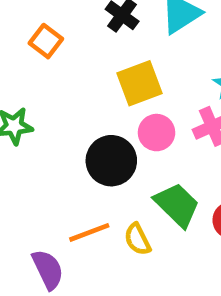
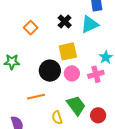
black circle: (111, 161) -> (50, 71), moved
orange line: (89, 232) -> (36, 97), moved

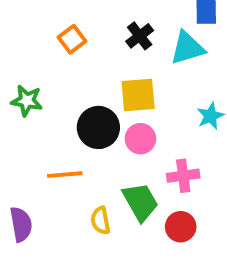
pink cross: (96, 74) -> (183, 176), moved

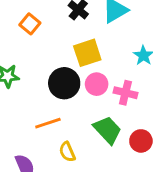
pink cross: (183, 176) -> (125, 93), moved, turned 35
yellow semicircle: (100, 221) -> (67, 152), moved

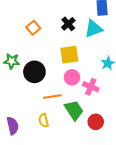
black circle: (64, 83) -> (34, 72), moved
orange line: (48, 123) -> (52, 97), moved

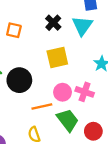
orange square: (33, 28) -> (14, 30), turned -32
cyan triangle: (94, 29) -> (82, 26), turned -30
pink circle: (72, 77) -> (63, 92), moved

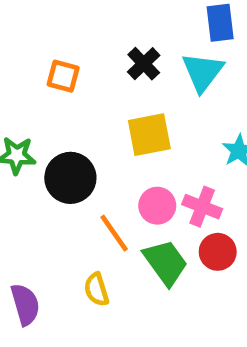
orange line: (42, 106) -> (114, 233), turned 66
red circle: (93, 131) -> (218, 252), moved

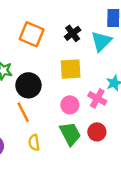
orange square: (63, 76) -> (32, 34), size x1.5
pink cross: (202, 207) -> (97, 98), moved
orange line: (114, 233) -> (23, 112), moved

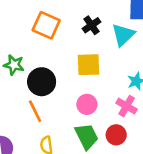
pink cross: (97, 98) -> (127, 106), moved

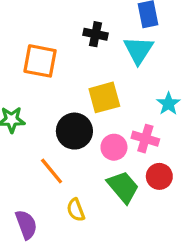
black cross: (92, 25) -> (95, 34), moved, turned -30
black circle: (42, 82) -> (74, 131), moved
pink cross: (127, 106) -> (145, 139), moved

